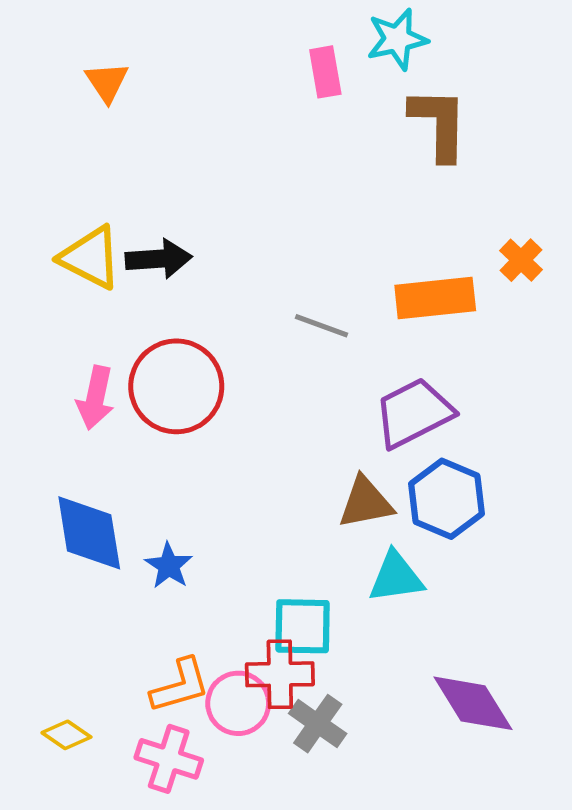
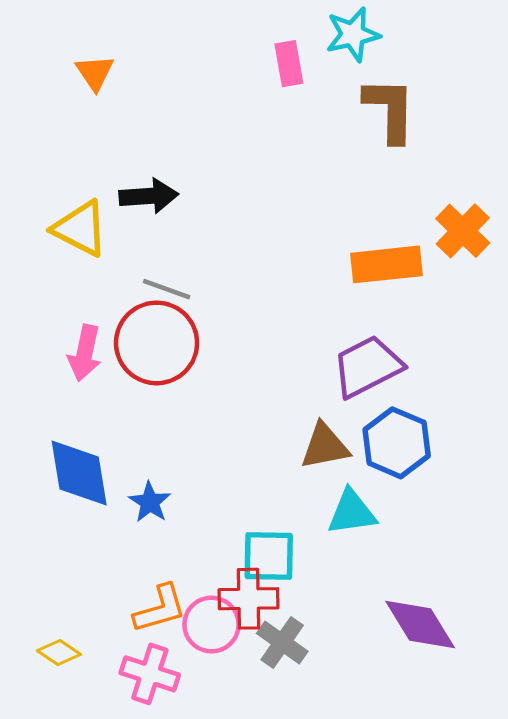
black arrow: (159, 259) -> (149, 196), moved
orange cross: (521, 260) -> (463, 231), size x1.4
gray line: (321, 326) -> (167, 289), moved

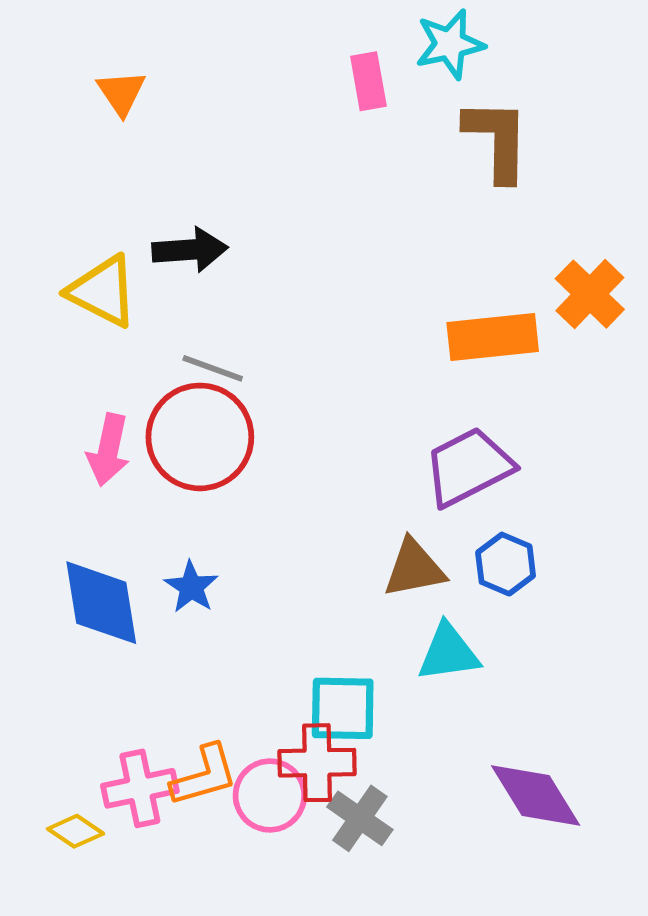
blue hexagon: (397, 443) -> (506, 564), size x0.7
blue star: (150, 502) -> (191, 587), moved
pink cross: (150, 674) -> (140, 788), moved, turned -30

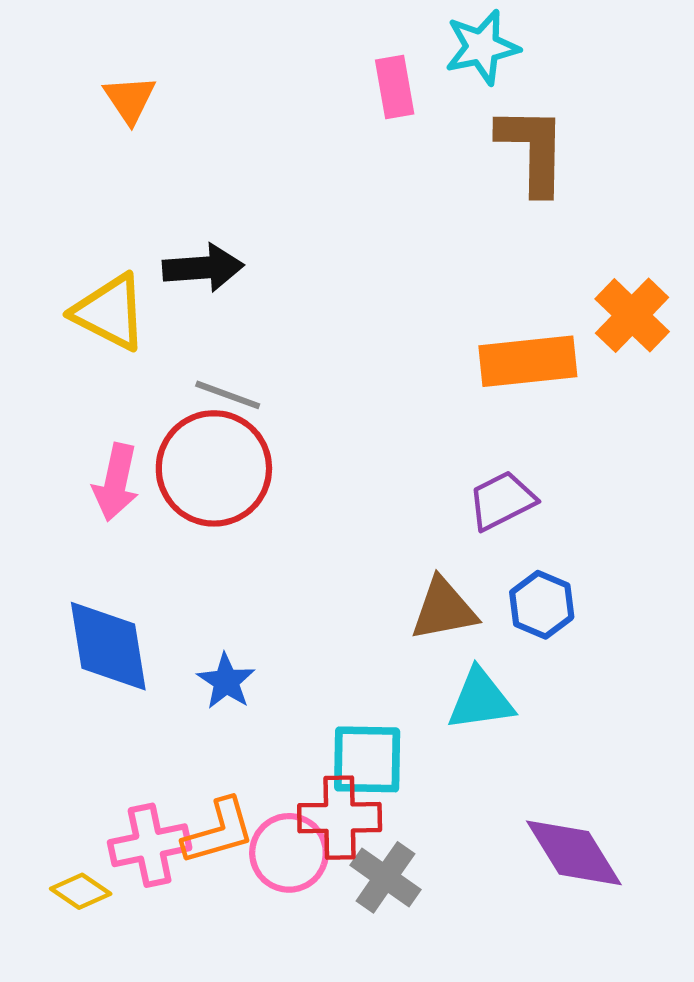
purple trapezoid: (468, 467) -> (502, 501), size x0.7
blue star: (191, 587) -> (226, 681), moved

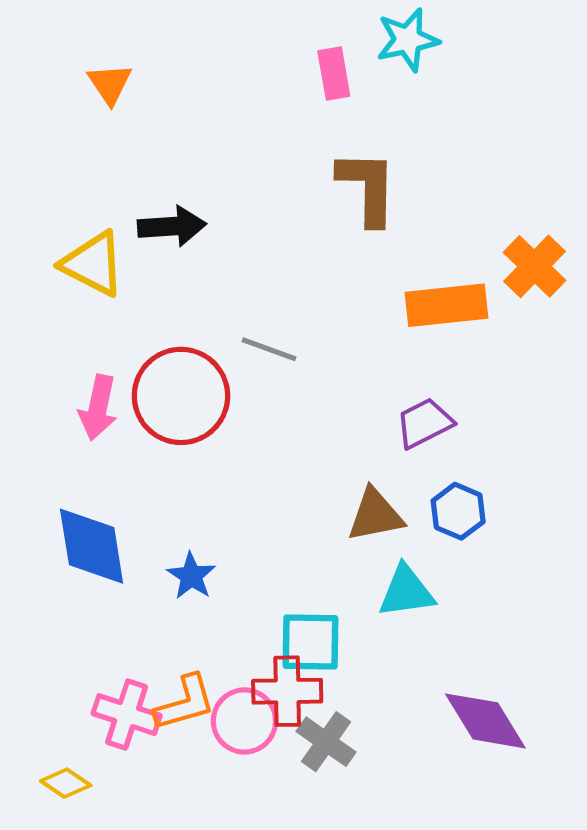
brown L-shape: (533, 150) -> (367, 187), moved
gray line: (228, 395) -> (269, 349), moved
pink cross: (150, 845) -> (127, 715), turned 30
yellow diamond: (81, 891) -> (66, 783), moved

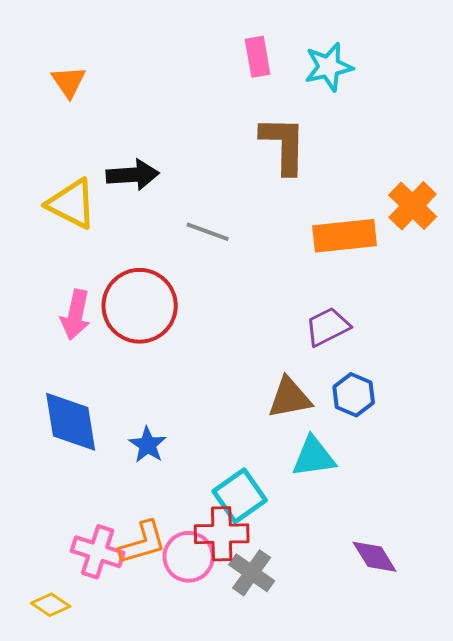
cyan star: (408, 40) -> (329, 67), moved
orange triangle: (110, 84) -> (69, 82), moved
gray line: (269, 349) -> (208, 232), moved
cyan square: (310, 642) -> (240, 496), turned -36
purple diamond: (485, 721) -> (375, 557), size x0.7

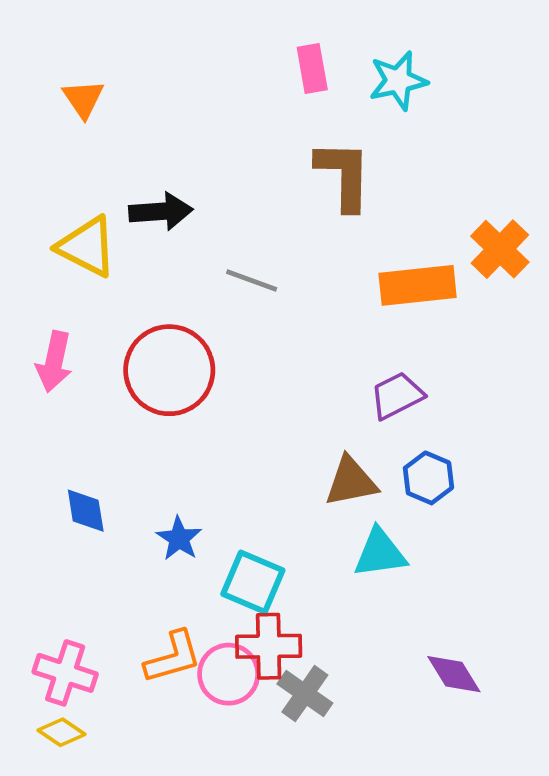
pink arrow: (76, 315) -> (54, 362), moved
blue diamond: (71, 422) -> (86, 511), size x0.6
cyan square: (240, 496) -> (253, 582), moved, turned -32
pink cross: (98, 552) -> (65, 673), moved

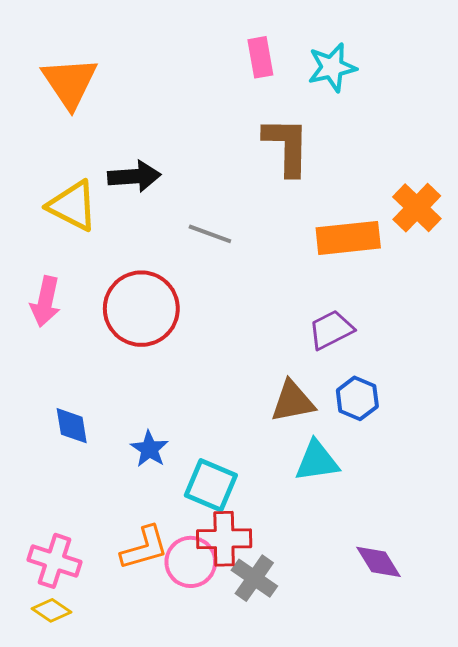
orange triangle: (83, 99) -> (70, 83), size x1.6

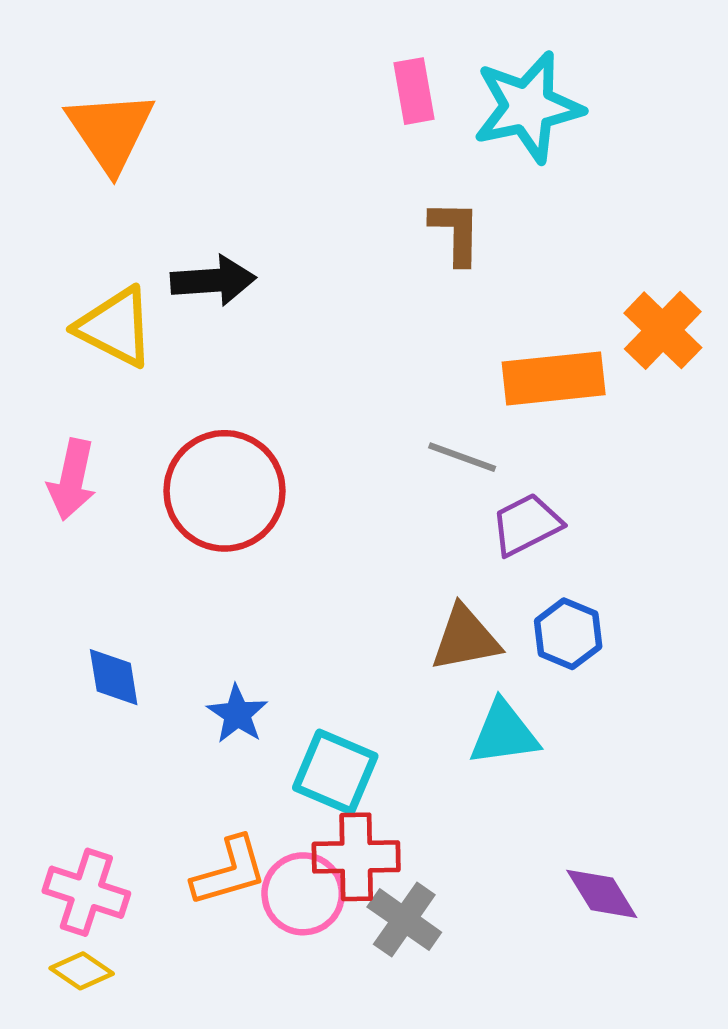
cyan star: (332, 67) -> (528, 107), size x1.4
brown L-shape: (287, 146) -> (456, 232), size x0.7
gray line: (210, 234) -> (462, 457), moved

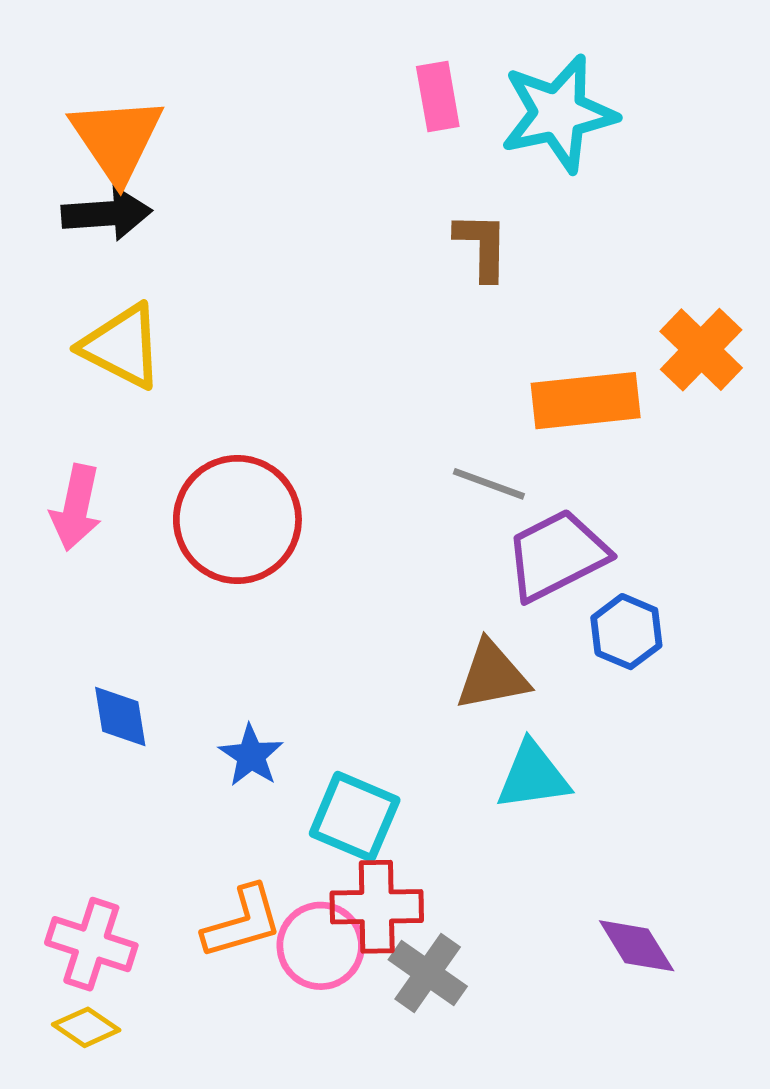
black arrow: (213, 280) -> (107, 214), moved
purple trapezoid: (526, 525) -> (557, 555), size x1.4
blue hexagon: (568, 634) -> (626, 632), moved

